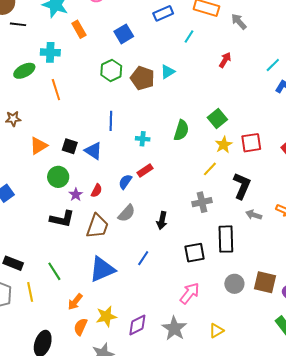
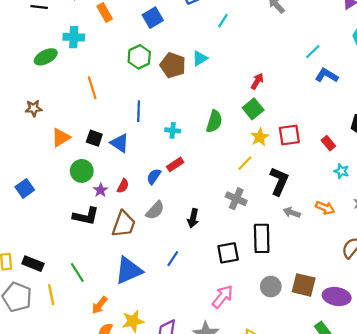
red arrow: (225, 60) -> (257, 81), moved
orange line: (56, 90) -> (92, 88), moved
gray cross: (202, 202) -> (236, 199), turned 36

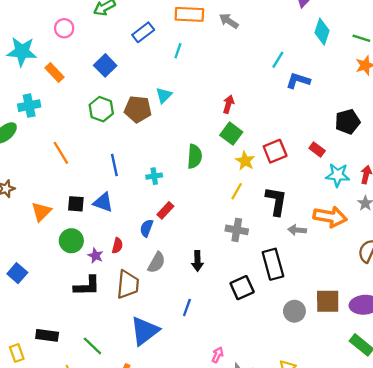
cyan star: (341, 171) -> (338, 175), size x1.5
orange arrow: (325, 208) -> (330, 217), size x1.6
black rectangle: (33, 264) -> (47, 335), moved
pink arrow: (222, 297) -> (218, 355), moved, size x0.6

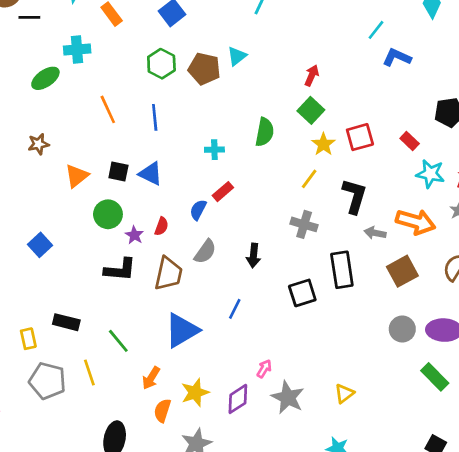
blue line: (114, 165) -> (155, 117), moved
brown square: (328, 301) -> (402, 271), moved, turned -35
gray circle: (294, 311) -> (402, 329), moved

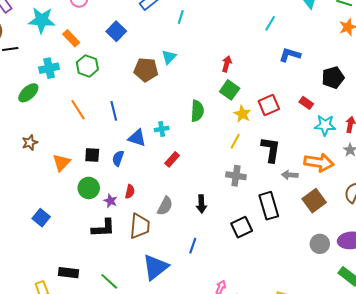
blue L-shape: (397, 57) -> (290, 55), moved
green hexagon: (161, 64) -> (87, 66), moved
blue triangle: (151, 174) -> (137, 138), moved
blue semicircle: (198, 210) -> (118, 158), moved

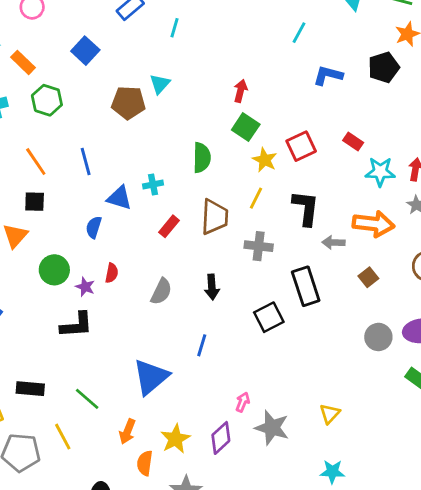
black pentagon: (333, 78) -> (384, 67), moved
black square: (92, 155) -> (35, 202), moved
brown square: (314, 201) -> (368, 277), size x0.6
brown trapezoid: (140, 226) -> (215, 217), moved

